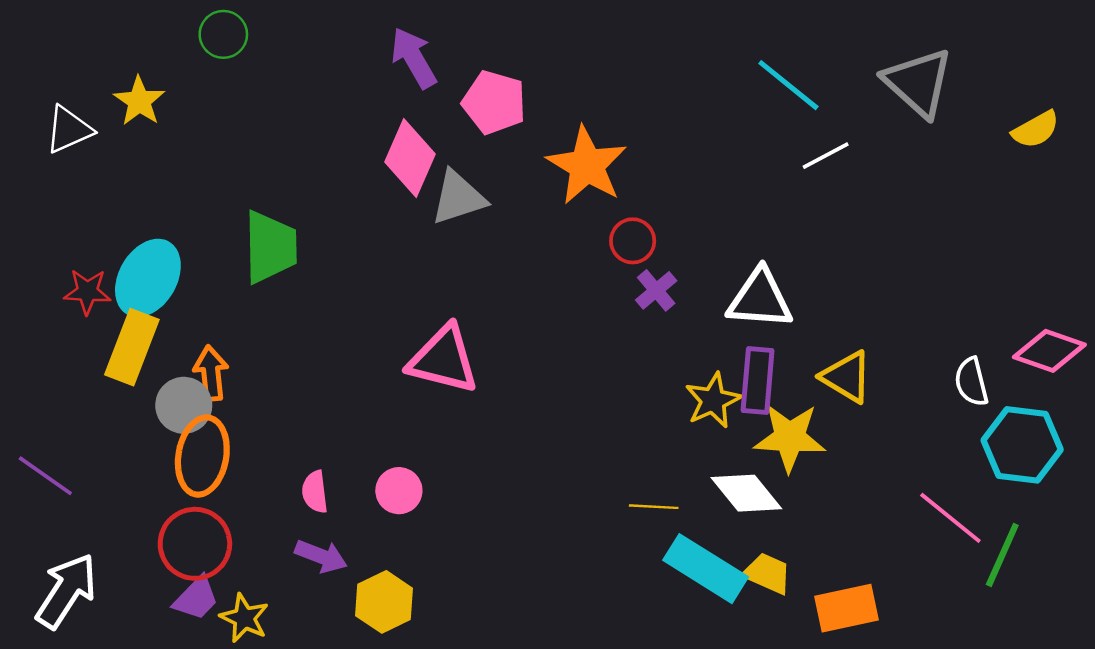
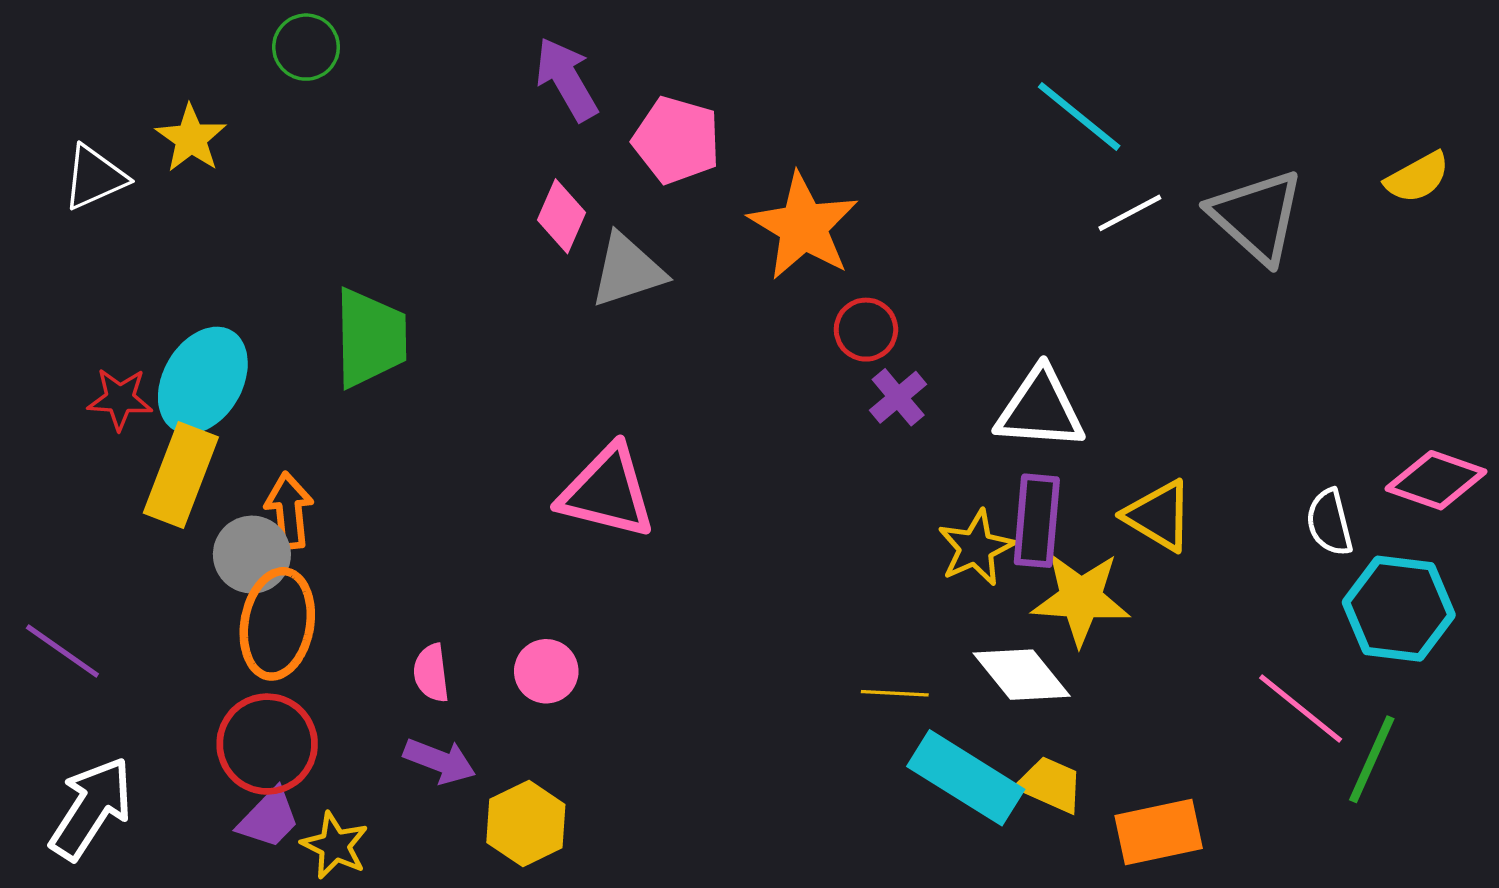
gray triangle: (918, 83) -> (1257, 216), moved
pink diamond: (410, 158) -> (561, 216), size x0.7

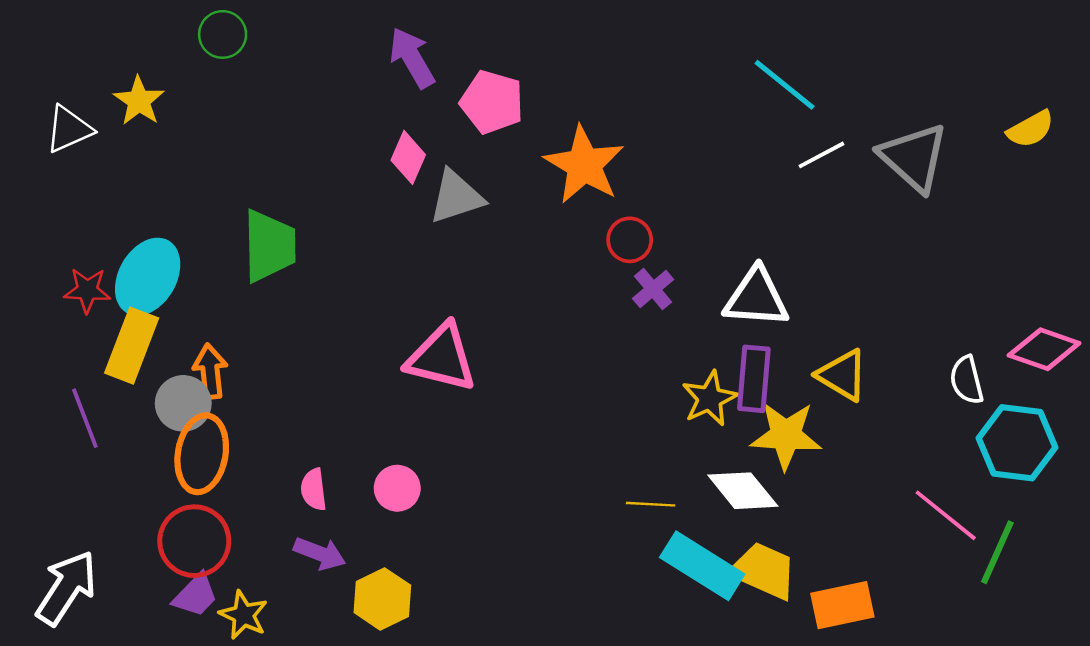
purple line: (62, 651) -> (85, 418), moved, turned 34
yellow trapezoid: (1050, 785) -> (764, 571), size x1.4

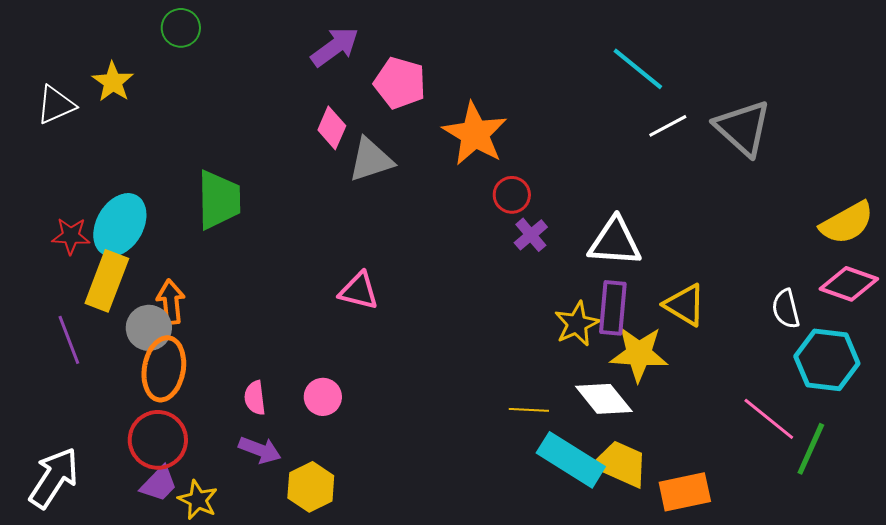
purple arrow: (412, 58) -> (335, 47), turned 84
yellow semicircle: (1031, 129) -> (847, 223), moved, size x1.4
pink triangle: (442, 358) -> (359, 291), size x0.7

